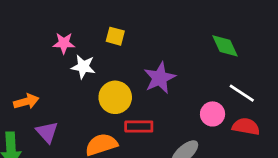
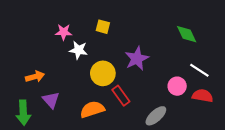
red rectangle: (139, 126) -> (121, 96), turned 54

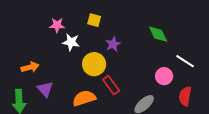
green diamond: (187, 34) -> (158, 34), moved
purple star: (137, 59) -> (113, 44), moved, size x0.7
red semicircle: (203, 96) -> (185, 96), moved, turned -90

